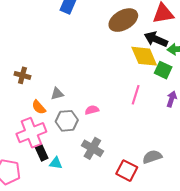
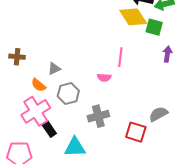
pink line: (136, 95) -> (120, 57), moved
pink semicircle: (92, 110) -> (104, 77), moved, turned -152
gray cross: (92, 148) -> (98, 116), turned -35
cyan triangle: (56, 163) -> (75, 147), moved, size x1.6

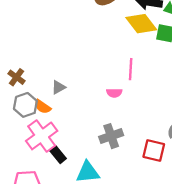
brown cross: (17, 57) -> (17, 77), turned 35
gray hexagon: (68, 94) -> (25, 105), moved

